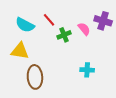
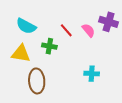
red line: (49, 20) -> (66, 30), moved
green cross: (64, 35) -> (49, 46), moved, turned 32

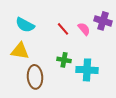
green cross: (49, 46) -> (64, 60), moved
cyan cross: (92, 74) -> (87, 70), size x1.5

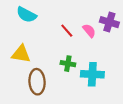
cyan semicircle: (25, 25) -> (26, 15), moved

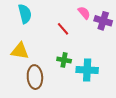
cyan semicircle: (26, 15) -> (25, 14), turned -132
pink semicircle: (89, 31) -> (84, 13), moved

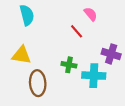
purple cross: (103, 21) -> (111, 54), moved
red line: (63, 29) -> (77, 31), moved

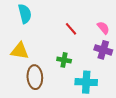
pink semicircle: (91, 14) -> (103, 28), moved
cyan cross: (94, 76) -> (86, 82), moved

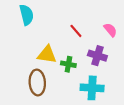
purple cross: (103, 50) -> (97, 56), moved
yellow triangle: (20, 51) -> (47, 55), moved

